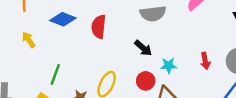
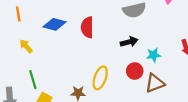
black arrow: (143, 48) -> (129, 42), turned -49
green line: (55, 74) -> (33, 80), moved, turned -30

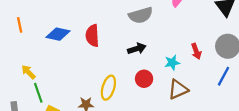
yellow arrow: (26, 46) -> (28, 72), moved
cyan star: (154, 55) -> (172, 63), moved
brown triangle: (155, 83) -> (178, 89), moved

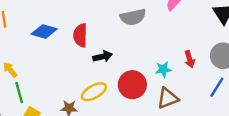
black arrow: (137, 49) -> (103, 57), moved
red circle: (144, 79) -> (132, 85), size x1.5
yellow ellipse: (108, 88) -> (94, 92), turned 40

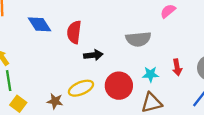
gray semicircle: (133, 17) -> (138, 39), moved
blue diamond: (44, 32) -> (39, 24), turned 35

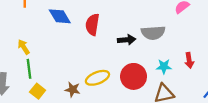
black arrow: (93, 55) -> (127, 40), moved

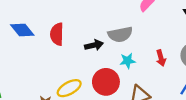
cyan star: (164, 66) -> (128, 61), moved

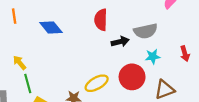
red semicircle: (57, 34) -> (101, 20), moved

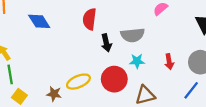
black arrow: (120, 42) -> (106, 43), turned 84

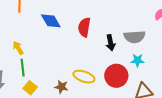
red semicircle: (89, 19) -> (84, 27), moved
yellow ellipse: (78, 82) -> (84, 77), turned 40

